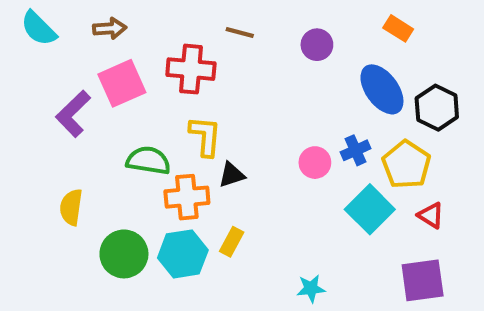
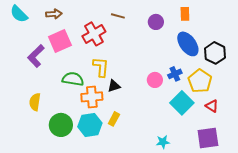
orange rectangle: (398, 28) -> (185, 14), moved, turned 56
red cross: (191, 69) -> (94, 34), turned -35
cyan star: (311, 288) -> (163, 142), moved

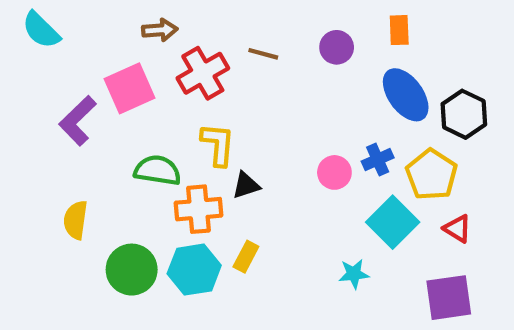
brown arrow: (54, 14) -> (160, 30), moved
brown line: (118, 16) -> (263, 54), moved
cyan star: (163, 142) -> (354, 274), moved

